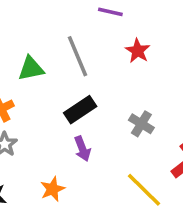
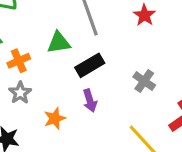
green triangle: (31, 69) -> (59, 43), moved
orange star: (53, 189) -> (55, 118), moved

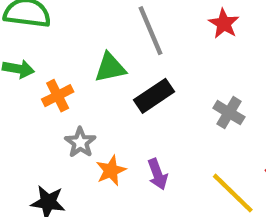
gray star: (20, 93) -> (80, 142), moved
purple arrow: (90, 101) -> (158, 174), moved

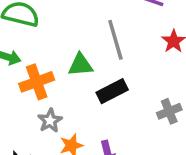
orange cross: (58, 96) -> (37, 82), size x1.4
gray cross: (229, 113) -> (169, 111), turned 30

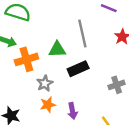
gray star: (50, 121) -> (45, 83), moved

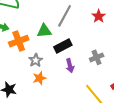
gray line: (82, 33) -> (65, 16), turned 45
purple arrow: (72, 111) -> (70, 66), moved

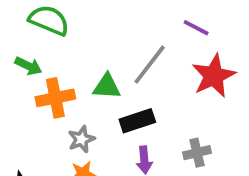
red star: (99, 16) -> (214, 76), size x1.6

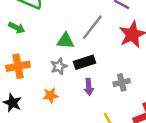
orange cross: (55, 98) -> (18, 66), moved
gray star: (81, 139) -> (59, 66), moved

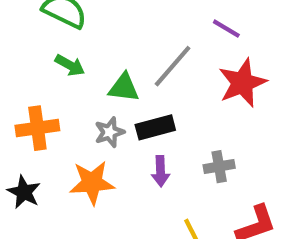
green arrow: (17, 28) -> (70, 65), moved
orange star: (50, 95) -> (92, 183), size x1.5

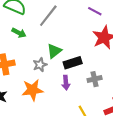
gray line: (173, 66) -> (48, 16), moved
green triangle: (124, 88) -> (54, 51), moved, turned -42
black rectangle: (155, 127) -> (73, 63), moved

